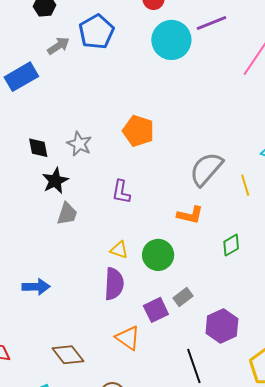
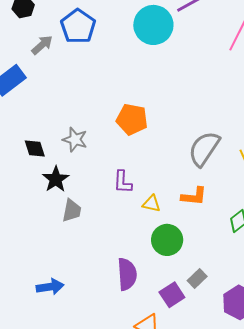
yellow triangle: (119, 250) -> (151, 204), moved

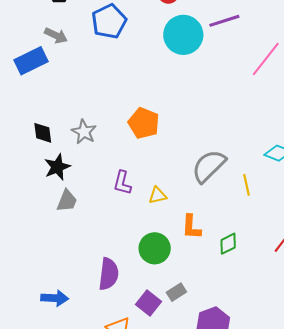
gray arrow: (42, 45) -> (56, 36), moved, turned 55
orange L-shape: (194, 196) -> (191, 227), moved, turned 76
yellow triangle: (151, 204) -> (157, 195), moved, turned -36
blue arrow: (50, 287) -> (55, 298), moved
purple square: (172, 295) -> (149, 303), turned -30

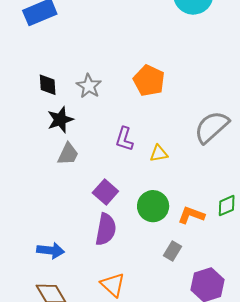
orange L-shape: (191, 227) -> (191, 215), moved, turned 104
gray rectangle: (176, 292) -> (173, 251), turned -30
purple square: (149, 303) -> (105, 192), moved

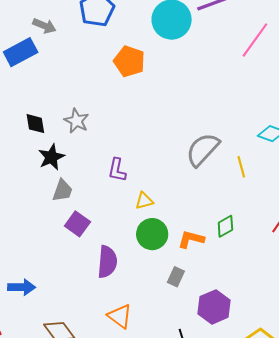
orange pentagon: (149, 81) -> (129, 61), moved
yellow triangle: (159, 153) -> (144, 201), moved
purple square: (105, 192) -> (77, 224), moved
blue arrow: (51, 251) -> (22, 287), moved

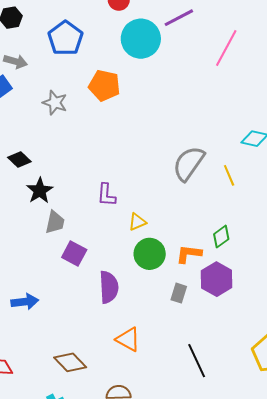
gray star: (76, 121) -> (55, 103), moved
black diamond: (35, 124) -> (19, 160), turned -30
blue arrow: (22, 287) -> (25, 302), moved
purple hexagon: (214, 307) -> (217, 279), moved

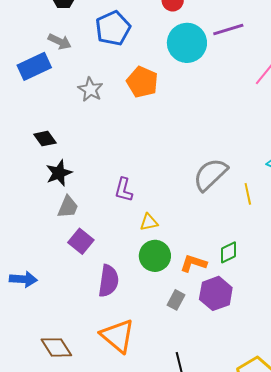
orange triangle: (128, 339) -> (118, 336), size x1.4

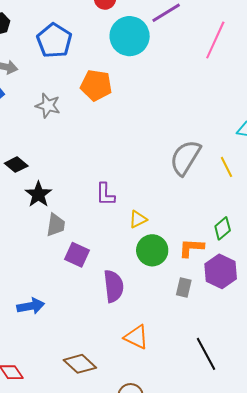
orange triangle: (118, 336) -> (136, 337), size x0.7

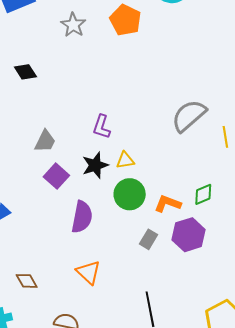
black star: (38, 194) -> (95, 165), moved
brown diamond: (80, 364) -> (27, 281), size x0.7

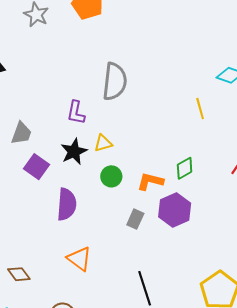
gray semicircle: (189, 116) -> (115, 81), moved, turned 144
green circle: (130, 194) -> (111, 176), size x0.7

